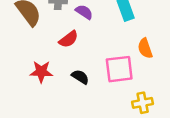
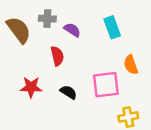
red semicircle: (69, 39) -> (57, 56), turned -66

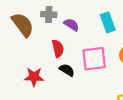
pink square: (106, 85) -> (94, 59), moved
black semicircle: (68, 92) -> (67, 70), moved

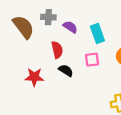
cyan rectangle: (108, 22) -> (97, 33), moved
pink square: (94, 59) -> (92, 60), size x0.6

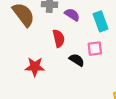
black semicircle: (66, 70) -> (77, 60), moved

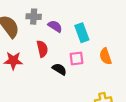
red star: (35, 67) -> (13, 61), moved

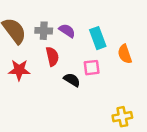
gray cross: (34, 17) -> (44, 31), moved
orange semicircle: (106, 56) -> (125, 54), moved

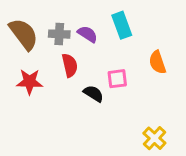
cyan rectangle: (98, 38) -> (122, 25), moved
yellow cross: (122, 117) -> (154, 138), turned -36

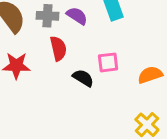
orange semicircle: (157, 62) -> (150, 75), moved, turned 90

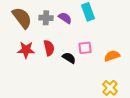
red semicircle: (58, 48) -> (49, 48), moved

